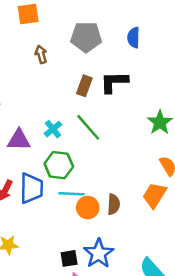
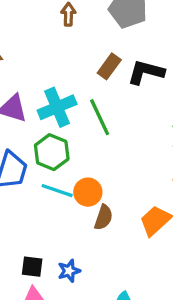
cyan cross: (53, 129) -> (57, 107), size x1.6
orange circle: (88, 208) -> (88, 192), moved
blue star: (99, 253) -> (69, 271), size x0.6

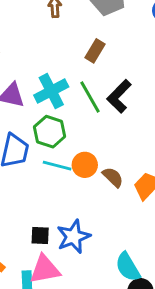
black L-shape: (146, 72) -> (119, 96), moved, turned -56
brown semicircle: (104, 217) -> (113, 177), moved, turned -60
blue star: (69, 271) -> (73, 237), size x1.6

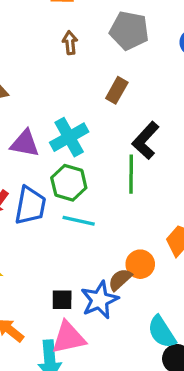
green line: (90, 97) -> (131, 174), moved, turned 32
orange circle: (85, 165) -> (140, 264), moved
brown semicircle: (113, 177) -> (120, 280), moved, turned -85

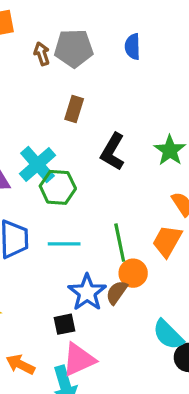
brown arrow: (70, 43) -> (42, 54), moved
green line: (131, 174) -> (120, 243), moved
green hexagon: (69, 183) -> (58, 187), moved
blue star: (100, 300) -> (87, 292), moved

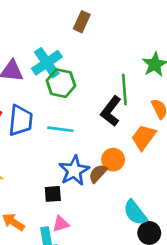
black L-shape: (113, 152) -> (111, 111), moved
green line: (120, 243) -> (124, 89), moved
pink triangle: (79, 360) -> (61, 224), size x0.6

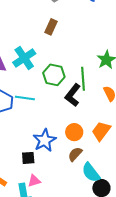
green hexagon: (61, 83) -> (54, 75), moved
cyan line: (60, 129) -> (25, 98), moved
orange trapezoid: (144, 137) -> (101, 131), moved
brown semicircle: (98, 173) -> (75, 154), moved

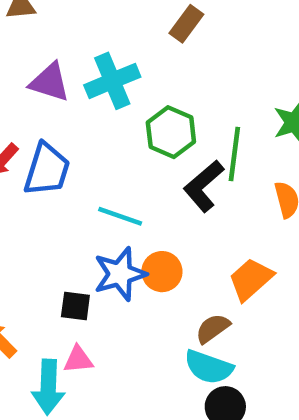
cyan line: (25, 98) -> (120, 216), moved
orange circle: (74, 132) -> (162, 272), moved
brown semicircle: (75, 154) -> (213, 328), moved
cyan semicircle: (91, 172) -> (209, 367), turned -45

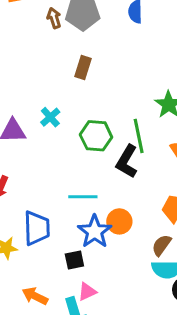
cyan cross: (112, 81) -> (50, 117), size x0.6
blue trapezoid: (47, 170) -> (37, 228), moved

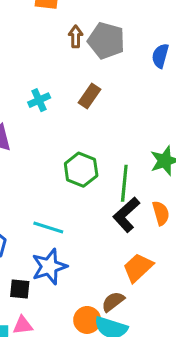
cyan cross: (50, 117) -> (39, 100), moved
black L-shape: (127, 161) -> (126, 215), moved
orange circle: (119, 221) -> (87, 320), moved

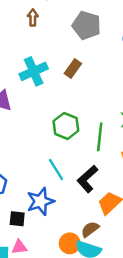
brown arrow: (76, 37) -> (33, 18), moved
cyan cross: (39, 100) -> (34, 71), size x1.6
black L-shape: (126, 215) -> (87, 179), moved
cyan line: (48, 227) -> (56, 170), moved, turned 40

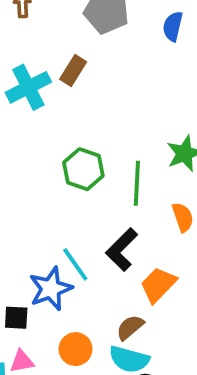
brown rectangle: (73, 69) -> (73, 70), moved
cyan line: (56, 170) -> (75, 264), moved
orange circle: (70, 243) -> (76, 349), moved

